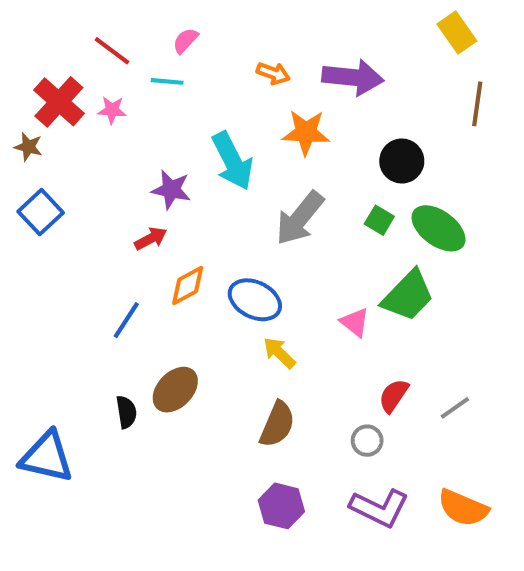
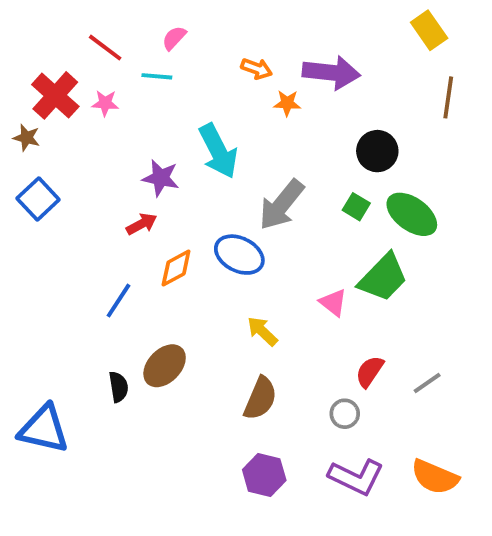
orange star: (306, 132) -> (287, 103), moved, size x0.6
blue ellipse: (255, 300) -> (239, 255), moved

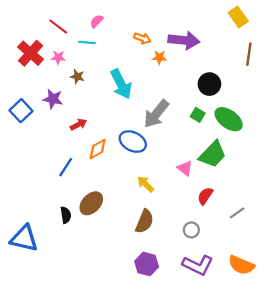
brown star: (27, 138) -> (77, 77), moved
purple star: (161, 178) -> (53, 99), moved
red semicircle: (370, 372) -> (205, 196), moved

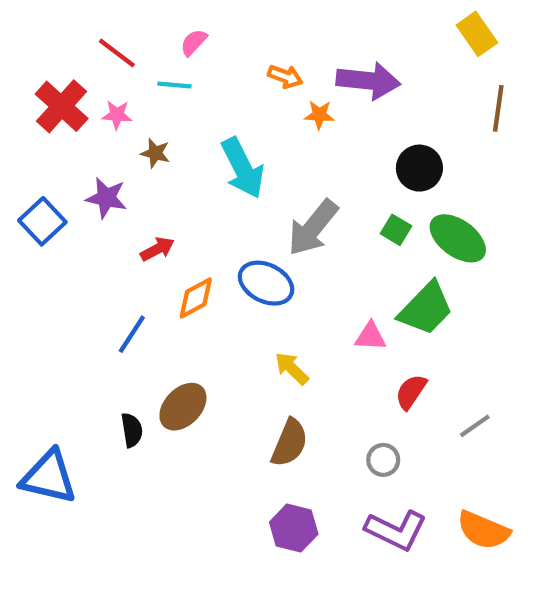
pink triangle: (185, 168) -> (370, 336), turned -35

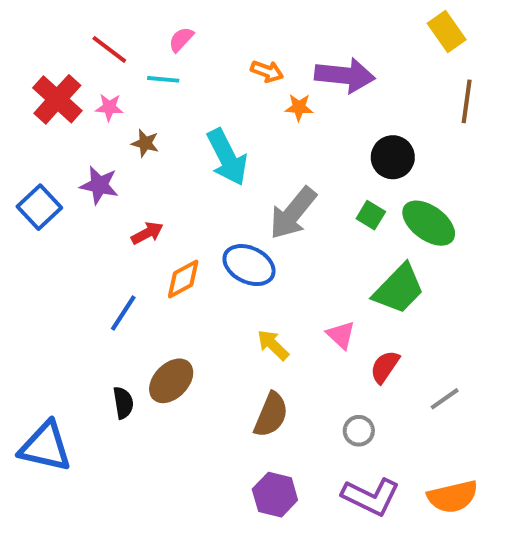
pink triangle: (370, 336) -> (341, 335), moved, turned 40
orange semicircle: (483, 530) -> (453, 497), turned -36

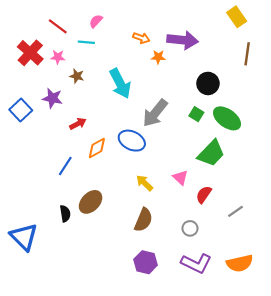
blue triangle: (45, 447) -> (24, 237), turned 32

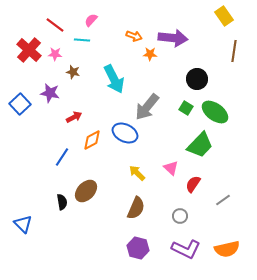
blue triangle: (24, 237) -> (23, 224), size x0.7

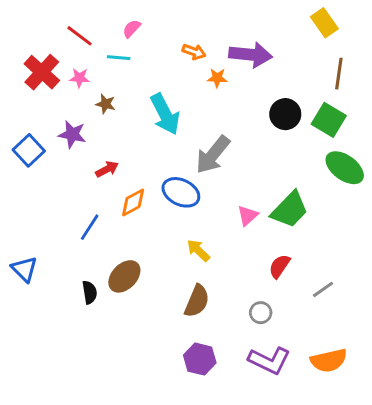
green square: (186, 108) -> (329, 120), moved, size x1.6
green ellipse: (215, 112) -> (345, 168), moved
pink triangle: (171, 168) -> (248, 216), moved, turned 35
blue triangle: (23, 224) -> (24, 269), moved

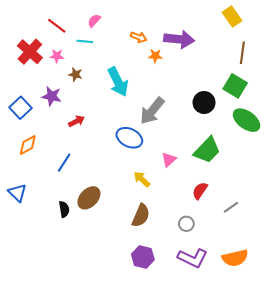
black circle: (285, 114) -> (204, 102), moved
orange diamond: (133, 202) -> (28, 145), moved
pink triangle: (248, 216) -> (169, 160), moved

